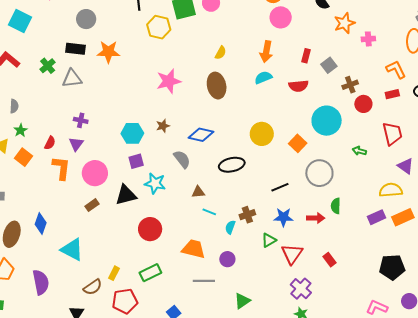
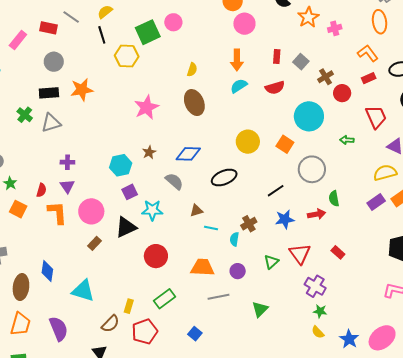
green triangle: (269, 240) -> (271, 262), moved

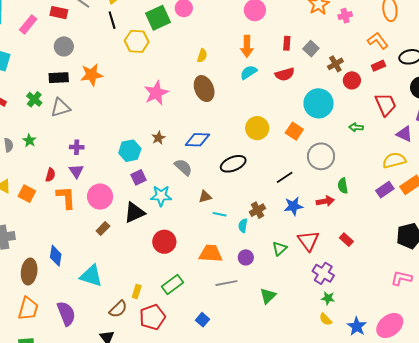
green star: (10, 183) -> (29, 140), moved

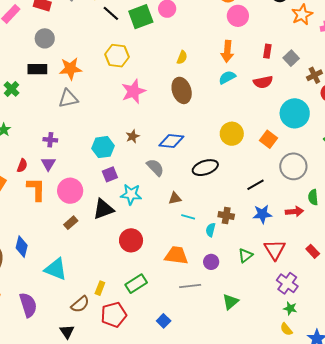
black line: (112, 20) -> (111, 13), moved, turned -36
yellow hexagon: (137, 41) -> (117, 56), moved
gray triangle: (61, 108) -> (68, 99), moved
brown cross: (257, 210) -> (226, 216), turned 35

